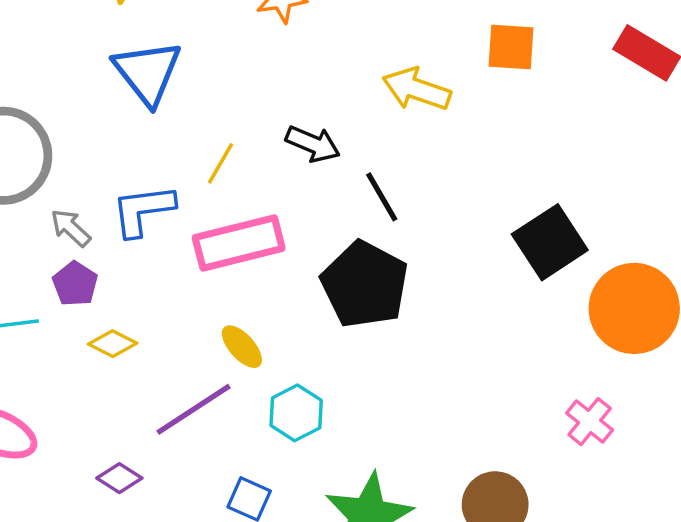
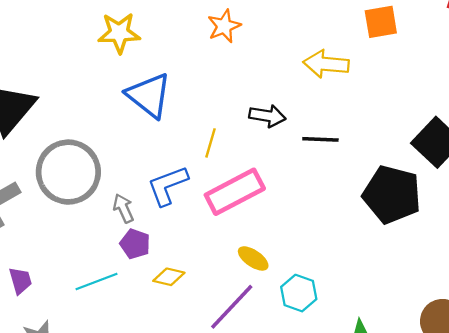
black line: (382, 197) -> (320, 139), turned -44
gray arrow: (71, 228) -> (123, 208), turned 36
black pentagon: (365, 285) -> (392, 194), moved

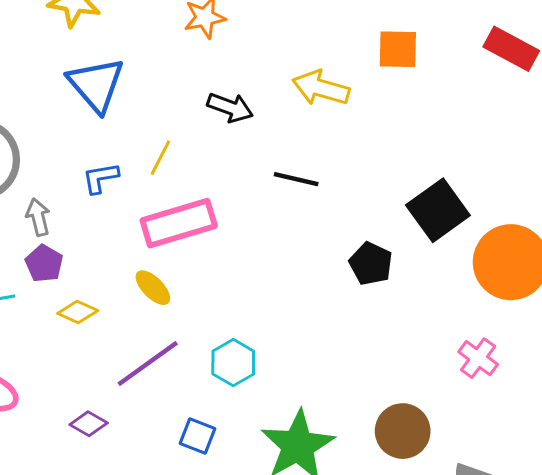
black arrow: (267, 116) -> (230, 107), moved
blue L-shape: (168, 186) -> (100, 178), moved, size x0.7
black pentagon: (392, 194) -> (371, 264), size x0.6
yellow ellipse: (253, 258) -> (153, 288), moved

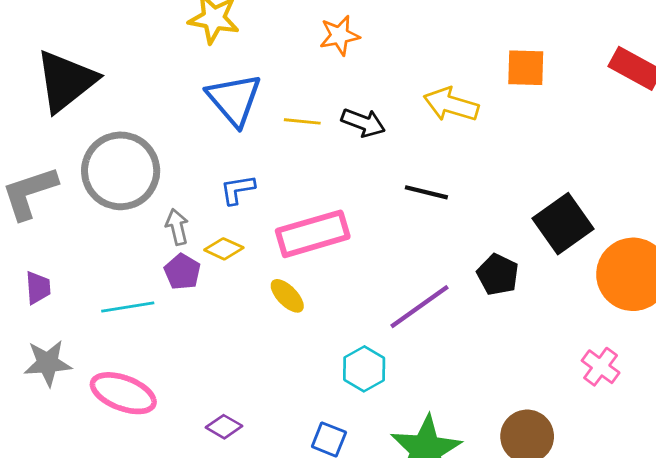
yellow line: (160, 158) -> (302, 121), moved, turned 68
yellow diamond: (78, 312) -> (224, 249), moved
purple line: (148, 363) -> (419, 307), moved

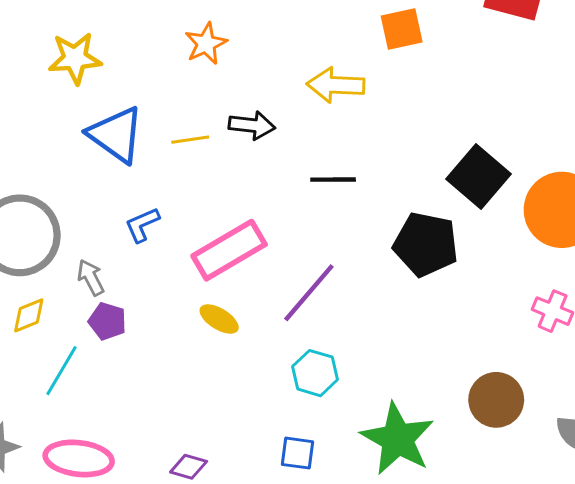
yellow diamond: (224, 249) -> (29, 315), moved, turned -33
black pentagon: (498, 275) -> (426, 244), size x1.5
cyan line: (128, 307) -> (61, 371), turned -36
purple line: (419, 307) -> (309, 293), moved

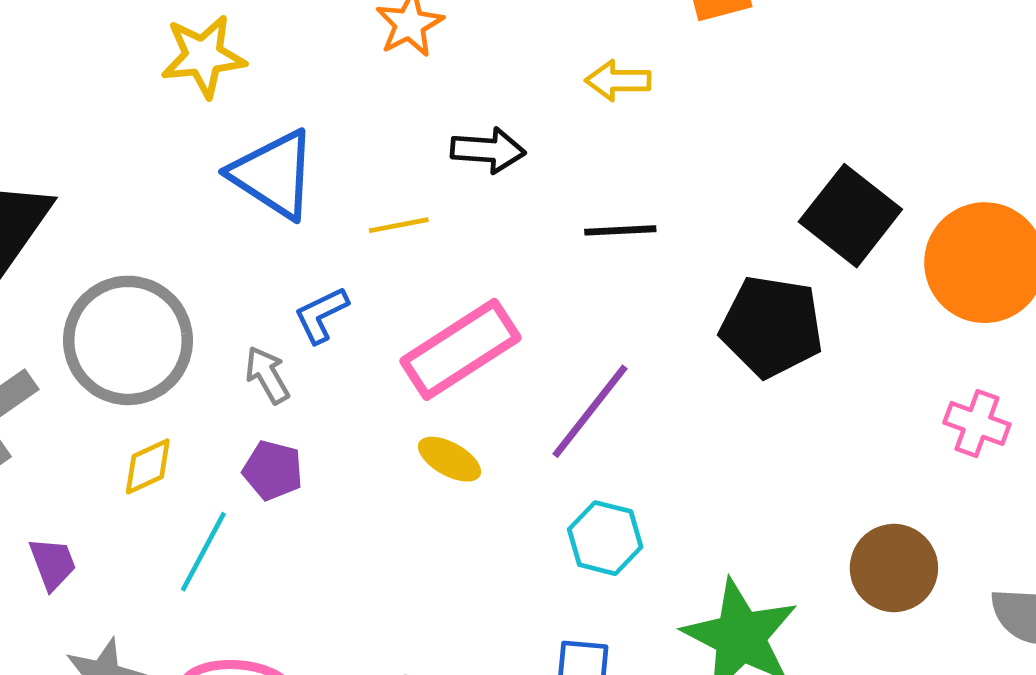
yellow arrow: (336, 85) -> (618, 81), size x0.7
yellow line: (190, 140) -> (399, 225), moved
gray arrow: (91, 277) -> (267, 375), moved

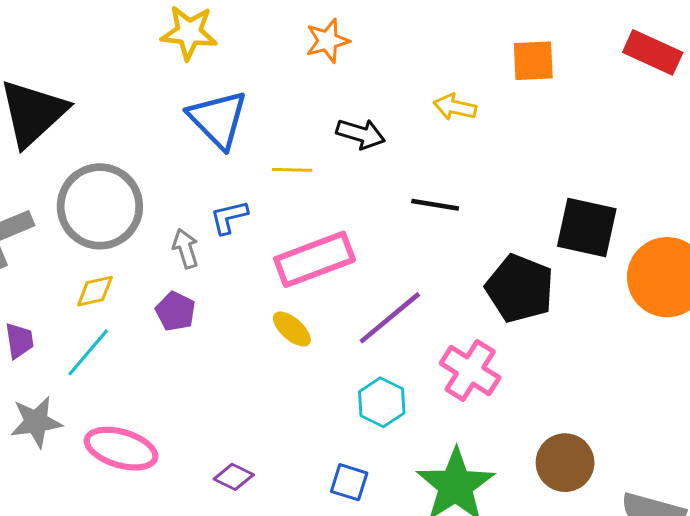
black square: (850, 216) -> (587, 228), turned -38
pink cross: (977, 423) -> (470, 370), moved, size x1.4
cyan line: (203, 552) -> (88, 352), moved

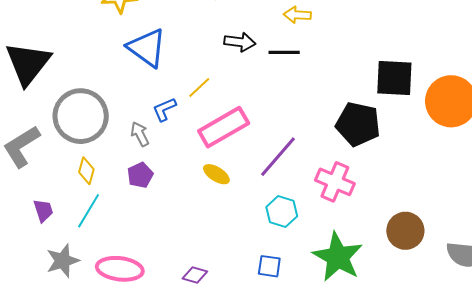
yellow line: (292, 170) -> (199, 88), moved, turned -35
black line: (435, 205) -> (284, 52), moved
yellow diamond: (95, 291) -> (86, 171), turned -52
purple pentagon: (176, 311) -> (140, 175), turned 30

